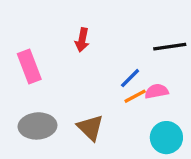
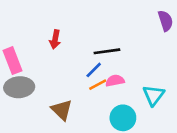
black line: (170, 47) -> (107, 51), moved
gray ellipse: (37, 126) -> (19, 87), moved

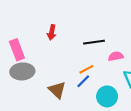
blue line: (94, 70) -> (83, 81), moved
pink semicircle: (115, 81) -> (116, 56), moved

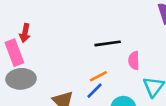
red arrow: (52, 32) -> (25, 33), moved
pink semicircle: (116, 56) -> (134, 61), turned -80

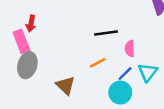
gray ellipse: (21, 79) -> (27, 65), turned -70
blue line: (94, 91) -> (125, 74), moved

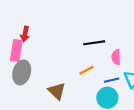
pink rectangle: (21, 41) -> (16, 50), turned 30
blue line: (125, 74) -> (112, 80), turned 32

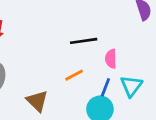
blue line: (112, 80) -> (105, 87), turned -56

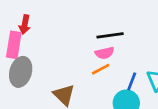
pink semicircle: (111, 59) -> (105, 53), moved, turned -102

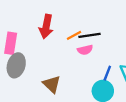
red arrow: (25, 24) -> (46, 26), moved, size x1.5
orange line: (101, 69) -> (74, 35), moved

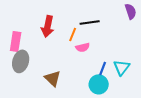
orange line: (74, 35) -> (73, 34), turned -40
black line: (89, 35) -> (90, 22), moved

